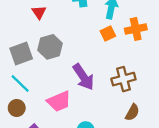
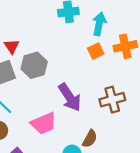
red triangle: (39, 12) -> (12, 46), moved
brown semicircle: (132, 112) -> (90, 139), moved

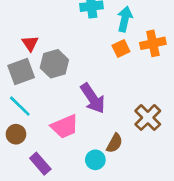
brown cross: (112, 100) -> (148, 118), moved, turned -30

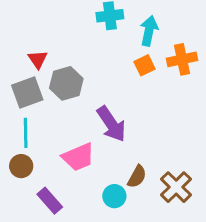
cyan line: (20, 106) -> (26, 133), turned 45
brown cross: (148, 118) -> (176, 187), moved

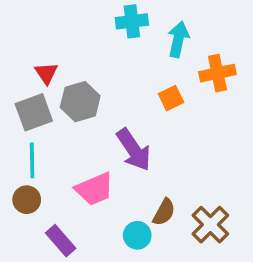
orange square: (144, 65) -> (171, 98), moved

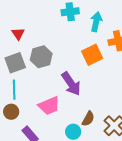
red triangle: (46, 73) -> (18, 34), moved
orange square: (171, 98) -> (92, 55), size x1.5

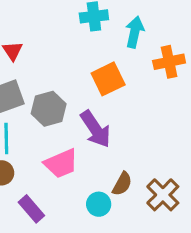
orange square: (92, 55) -> (108, 79), moved
gray hexagon: (41, 57) -> (49, 109), moved

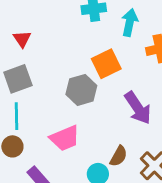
gray hexagon: (49, 109) -> (81, 90), moved
purple arrow: (96, 129) -> (138, 108), moved

